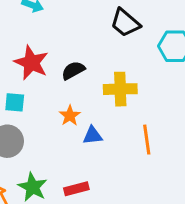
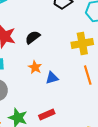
yellow cross: (120, 89) -> (82, 43), moved

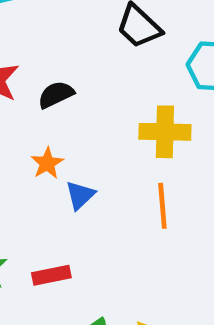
blue triangle: (52, 78) -> (80, 195), turned -40

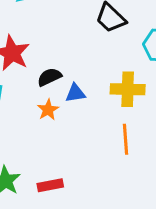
black semicircle: (56, 95) -> (49, 77), moved
blue triangle: (80, 195) -> (75, 93), moved, turned 35

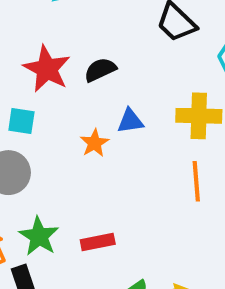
black semicircle: (49, 77) -> (100, 70), moved

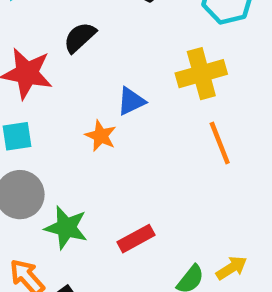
black semicircle: (100, 70) -> (80, 37), moved
green star: (39, 236) -> (66, 228), moved

